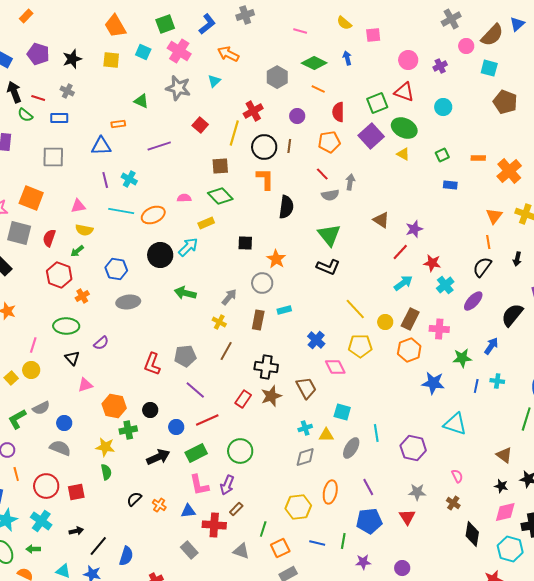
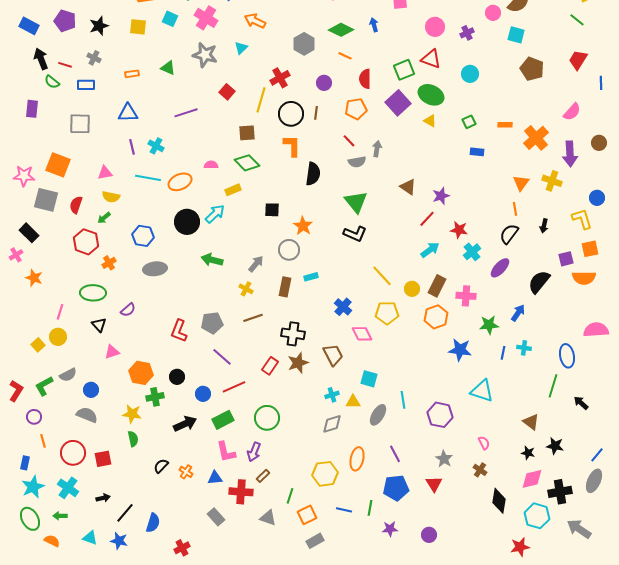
orange rectangle: (118, 124) -> (132, 74), moved
brown line: (226, 351) -> (253, 318), turned 42
gray star: (417, 492) -> (444, 459), turned 30

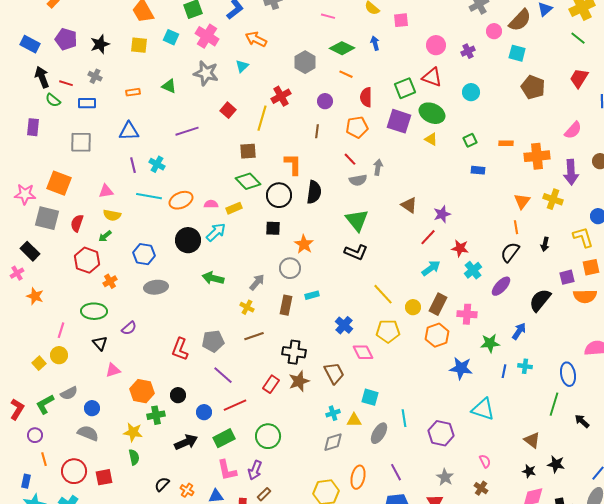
purple square: (398, 103) -> (399, 121), turned -30
black circle: (291, 114) -> (279, 195), moved
orange cross: (536, 138) -> (537, 156), turned 35
pink semicircle: (211, 165) -> (211, 204), moved

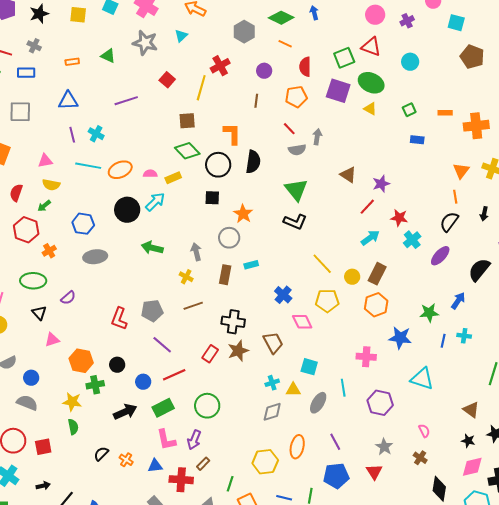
gray arrow: (257, 282) -> (196, 252), turned -54
pink cross: (467, 314) -> (366, 357), moved

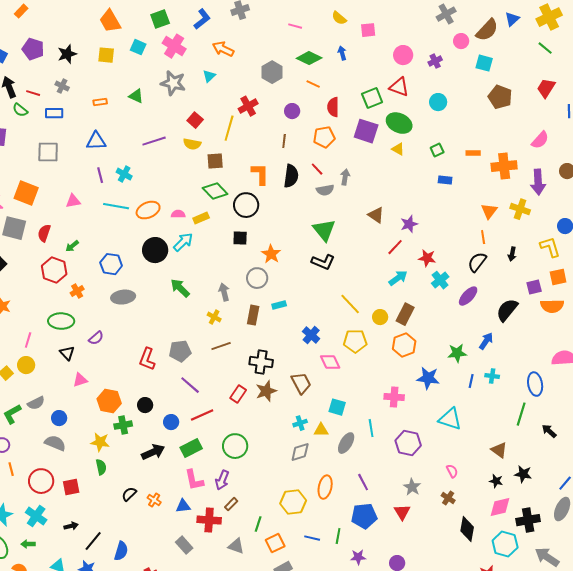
black semicircle: (253, 162) -> (291, 176), moved
yellow semicircle: (51, 185) -> (192, 144), moved
green arrow: (152, 248) -> (180, 288), turned 30

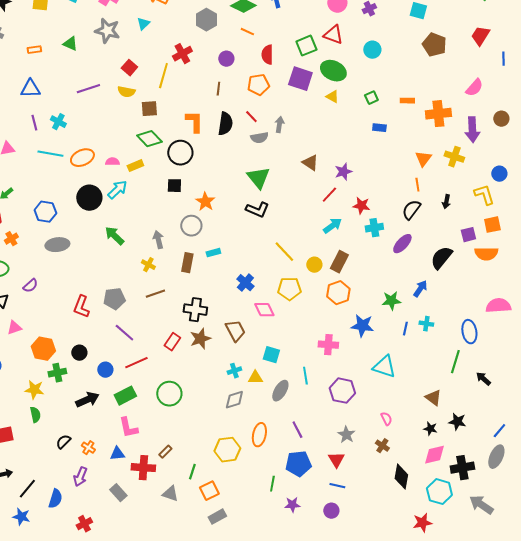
cyan cross: (440, 280) -> (374, 228), turned 30
purple arrow: (222, 480) -> (80, 477), moved
blue line: (312, 538) -> (337, 486), moved

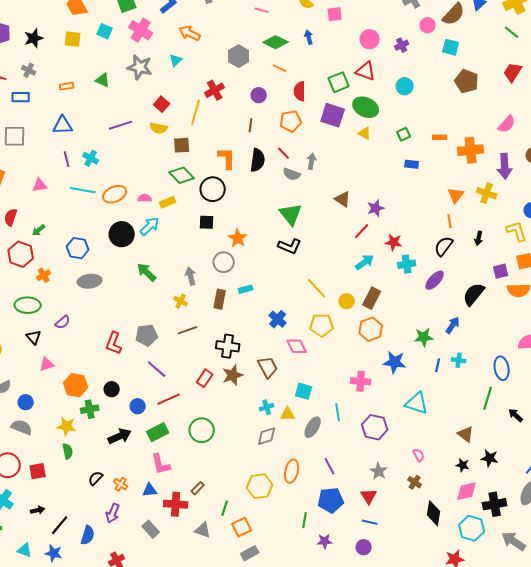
gray semicircle: (259, 138) -> (292, 174), turned 30

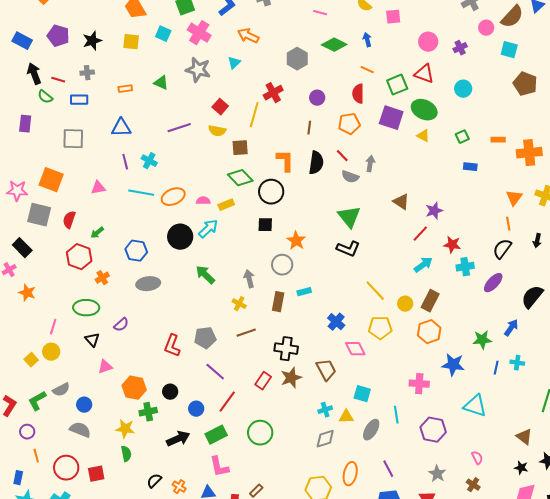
orange line: (280, 68) -> (367, 70), moved
gray cross: (29, 70) -> (87, 73), turned -32
red line: (169, 399) -> (227, 402), turned -30

